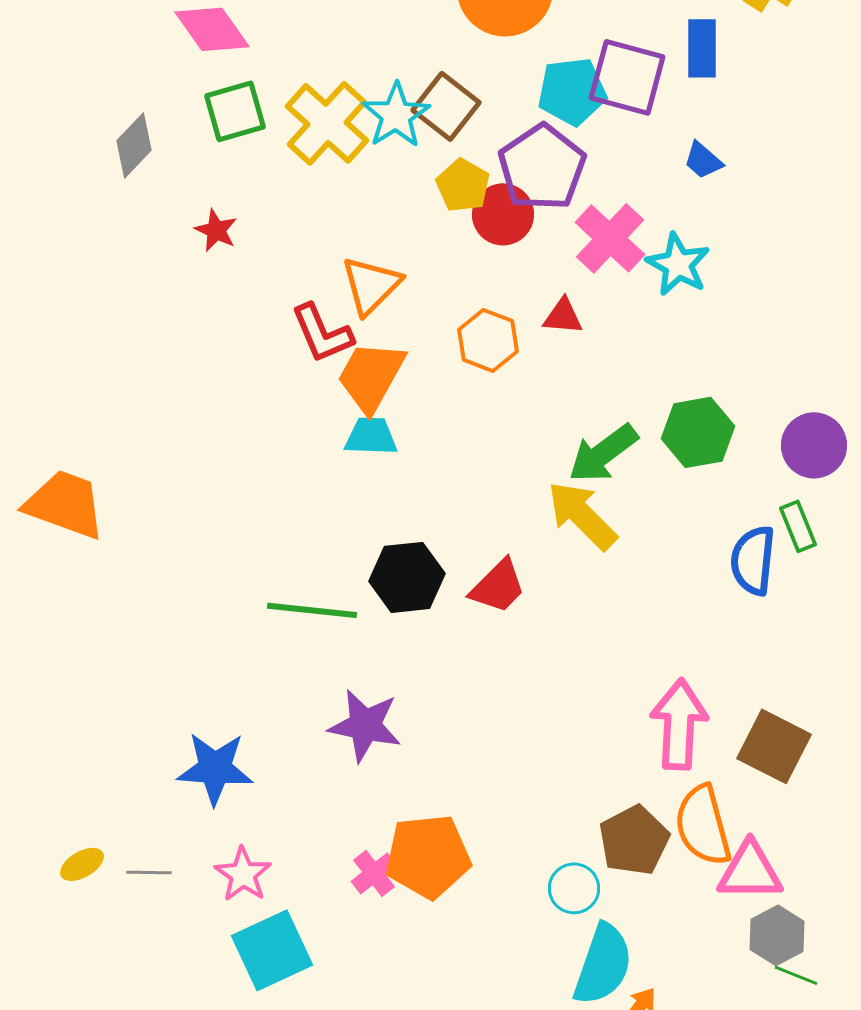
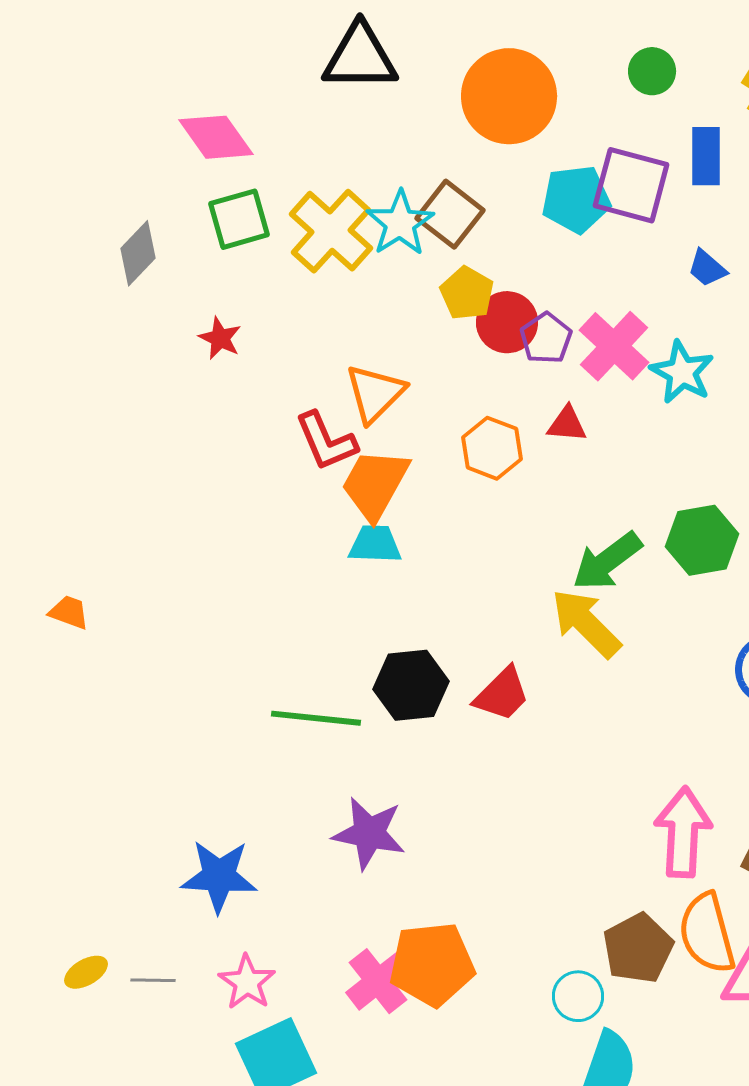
purple pentagon: (542, 167) -> (546, 338), moved, size x0.6
orange trapezoid: (65, 504) -> (69, 612), size x0.5
pink cross: (374, 873) -> (378, 981), size x1.4

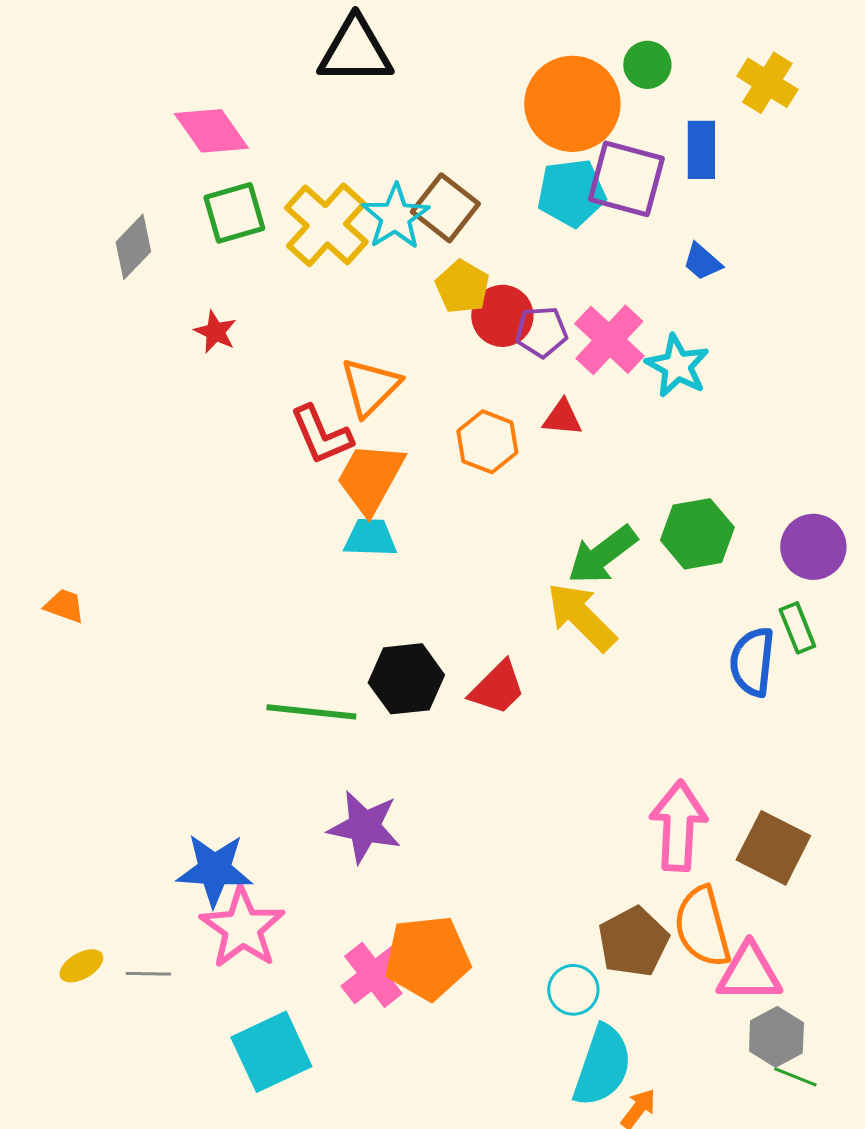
orange circle: (509, 96) -> (572, 104), moved
purple pentagon: (546, 338) -> (541, 332), turned 30
pink star: (247, 982) -> (242, 928), moved, size x1.5

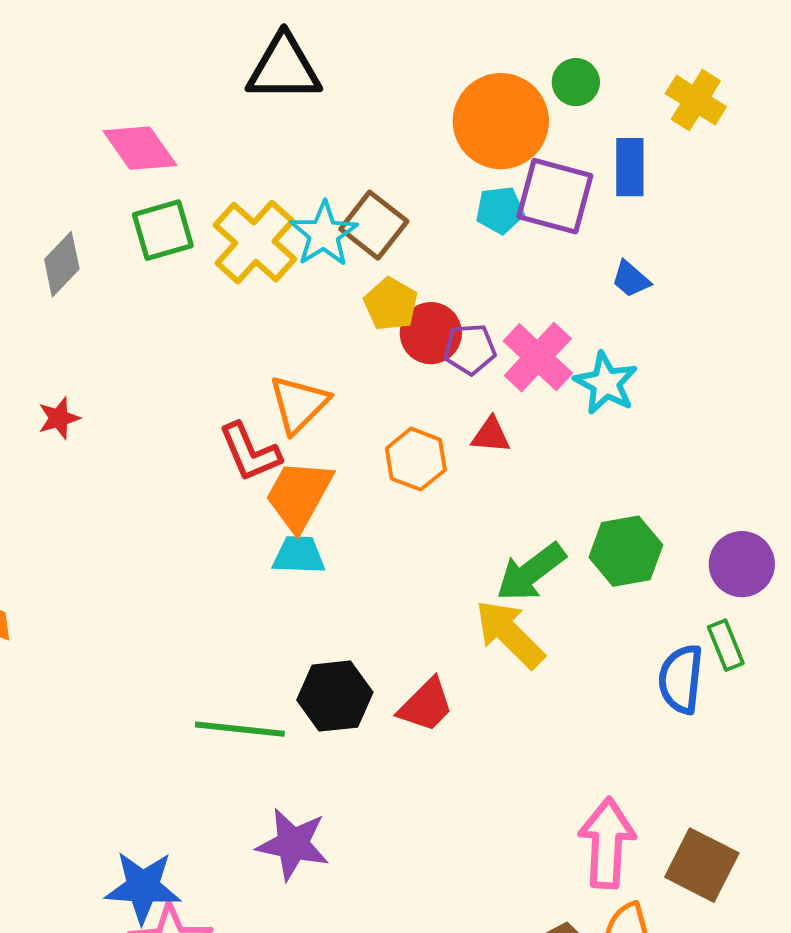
cyan pentagon: (571, 193) -> (500, 210), size x0.7
red star: (215, 332) -> (59, 418), moved, turned 30

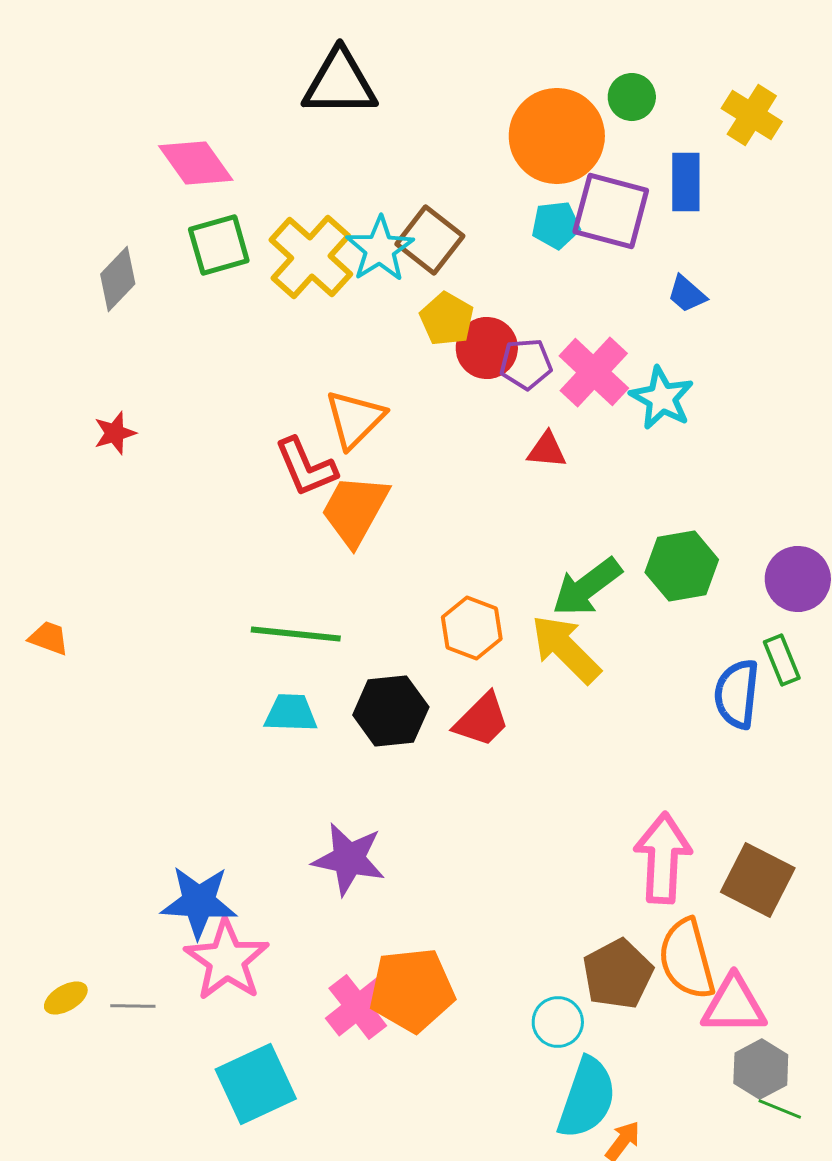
orange hexagon: (416, 459) -> (472, 628), moved
cyan trapezoid: (299, 555) -> (291, 713), moved
green line: (240, 729) -> (296, 634), moved

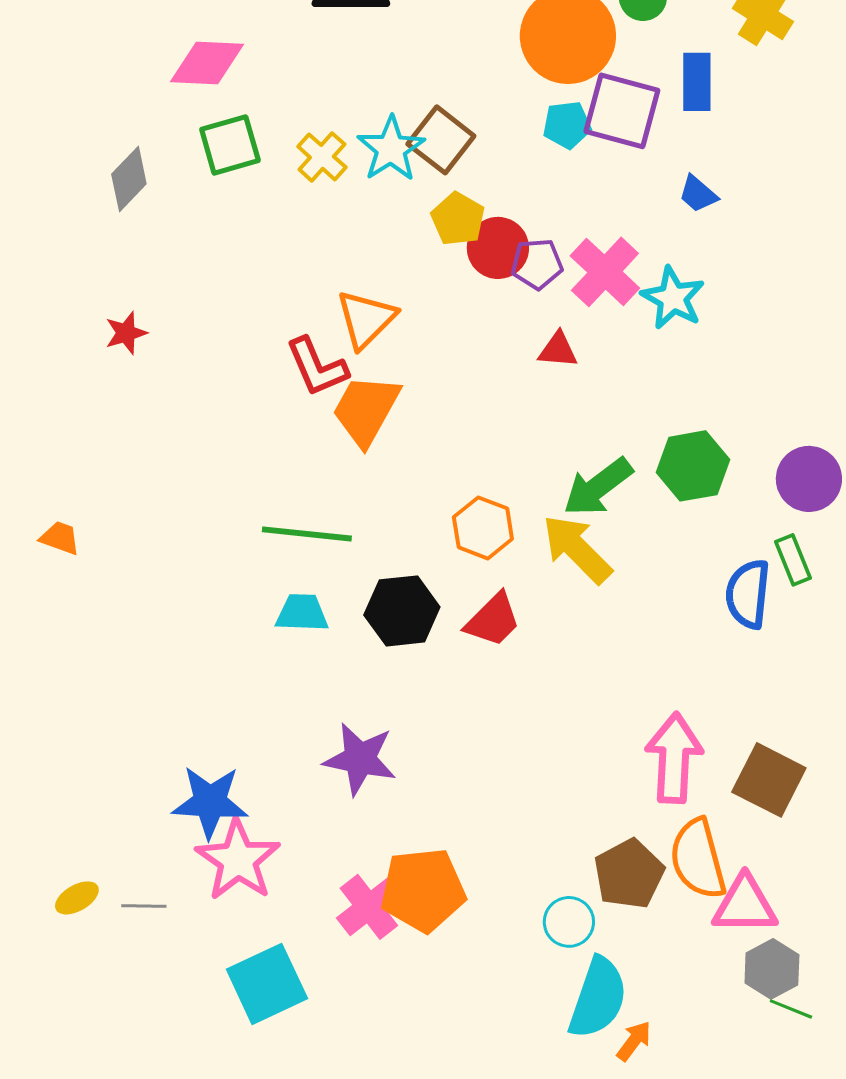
pink diamond: (196, 163) -> (207, 63), turned -52
yellow cross: (311, 257) -> (322, 157), size x0.6

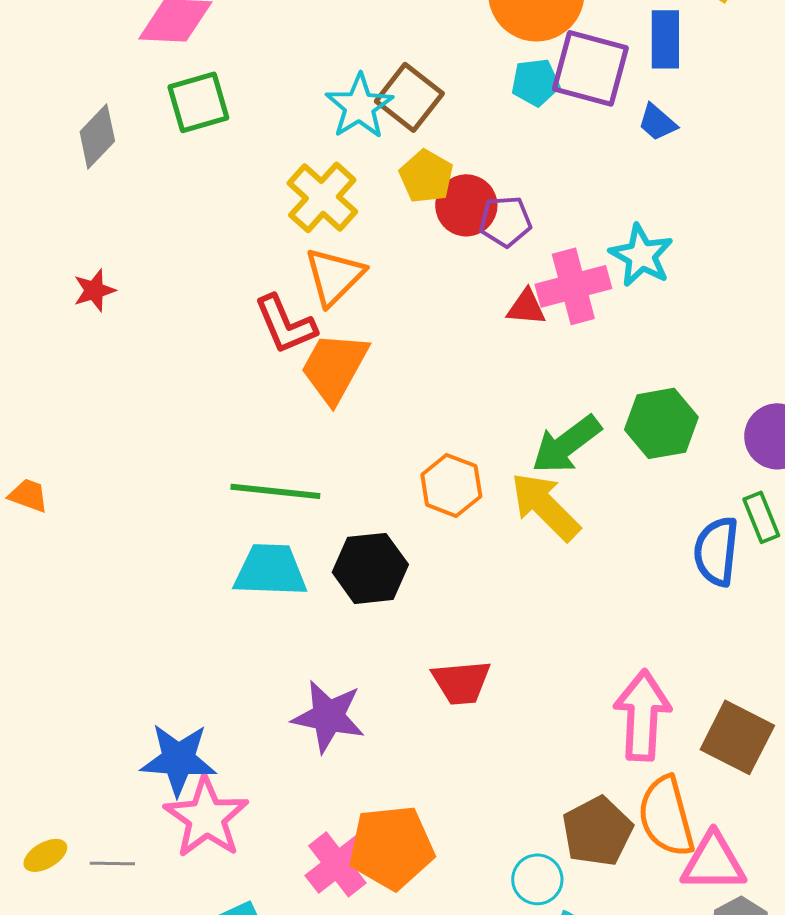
yellow cross: (322, 157) -> (322, 197), moved, size x1.4
blue trapezoid: (698, 194) -> (657, 122), moved
pink cross: (605, 272) -> (573, 286), moved, turned 32
cyan trapezoid: (302, 613) -> (270, 570), size x1.4
red trapezoid: (493, 620) -> (461, 682), moved, turned 40

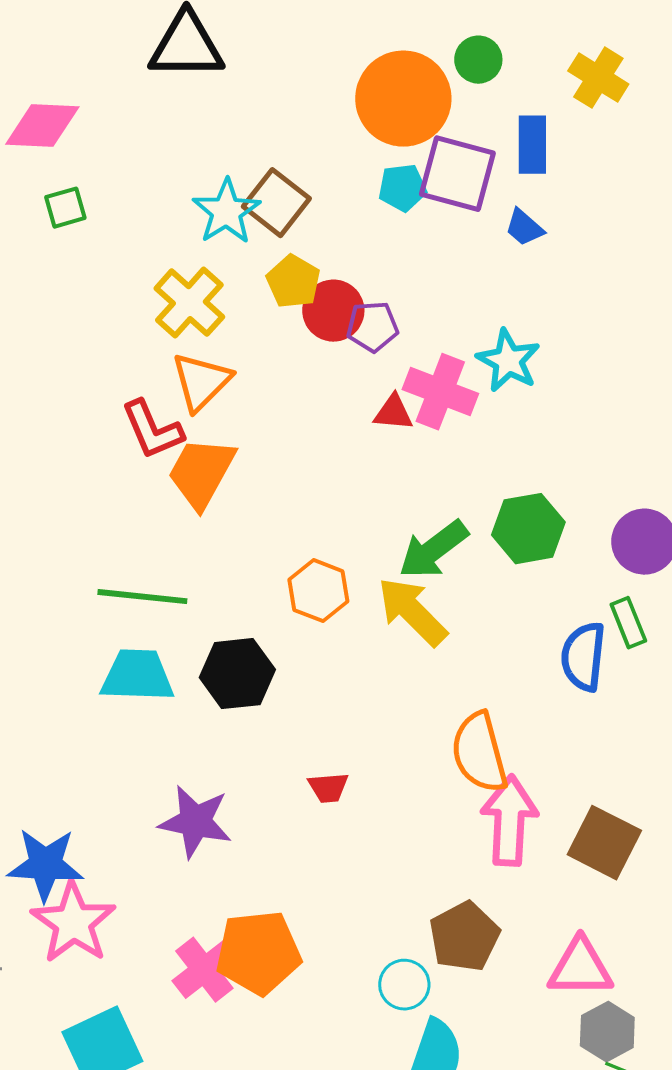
green square: (198, 102) -> (65, 208), size x0.7
pink cross: (573, 286) -> (440, 392), turned 36
red trapezoid: (461, 682) -> (328, 788), size x0.7
orange semicircle: (666, 816) -> (479, 753), moved

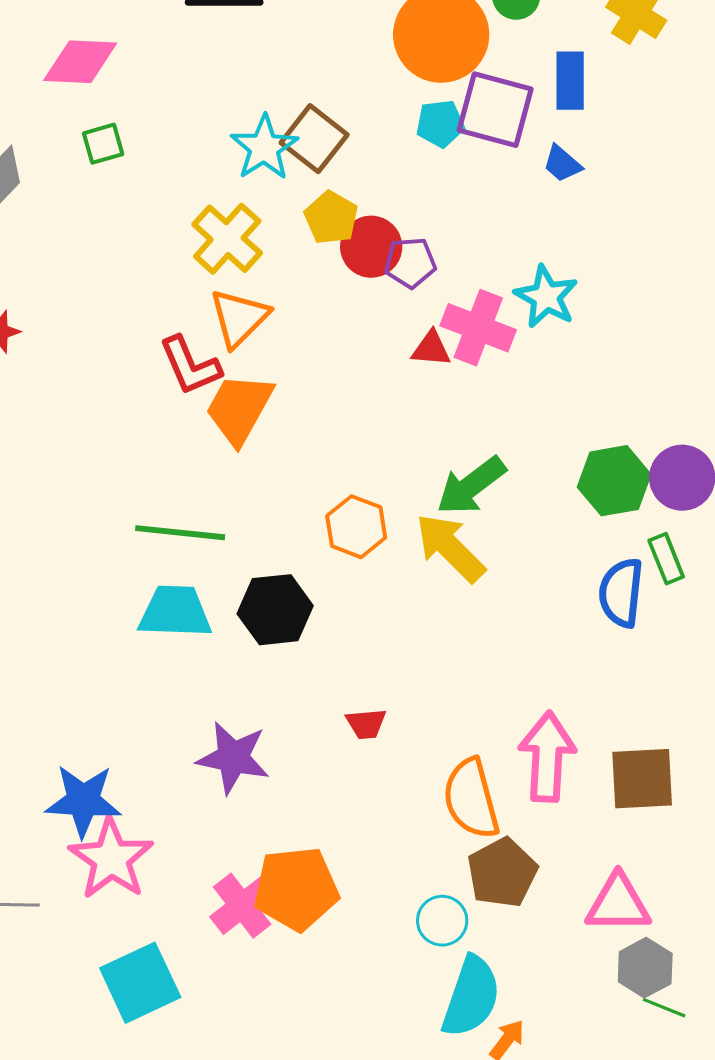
green hexagon: (528, 529) -> (614, 481), moved
orange semicircle: (479, 753) -> (471, 799), moved
brown square: (604, 843) -> (642, 779), turned -30

